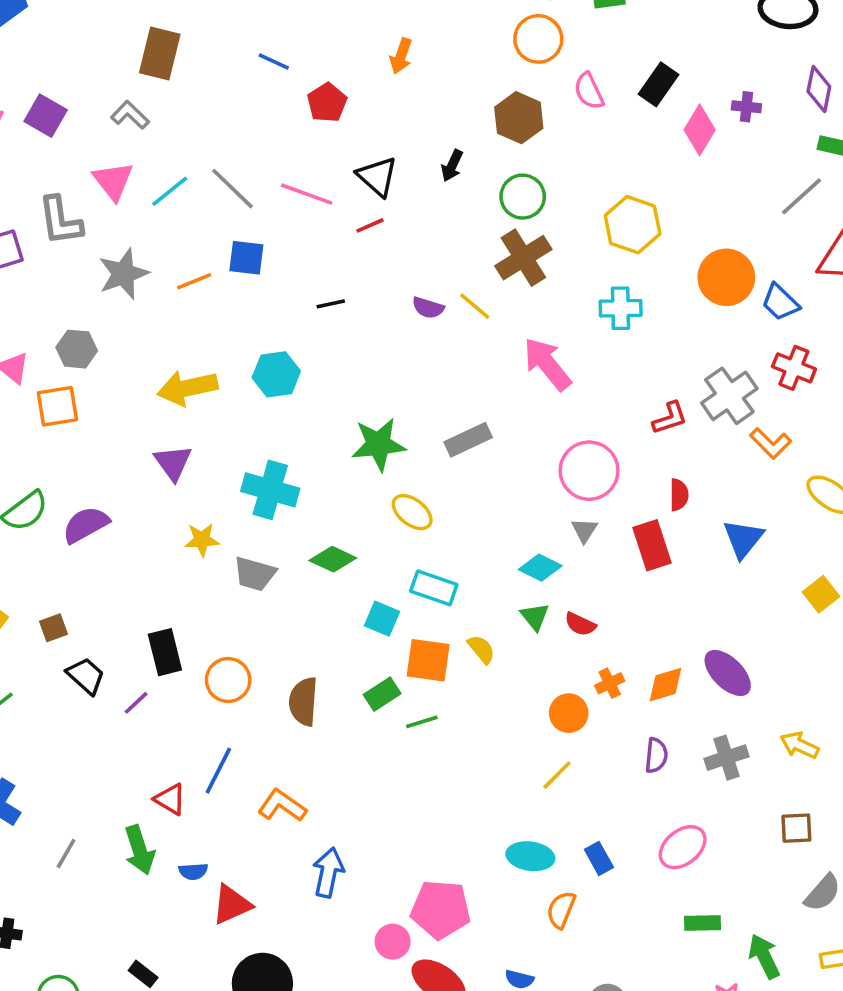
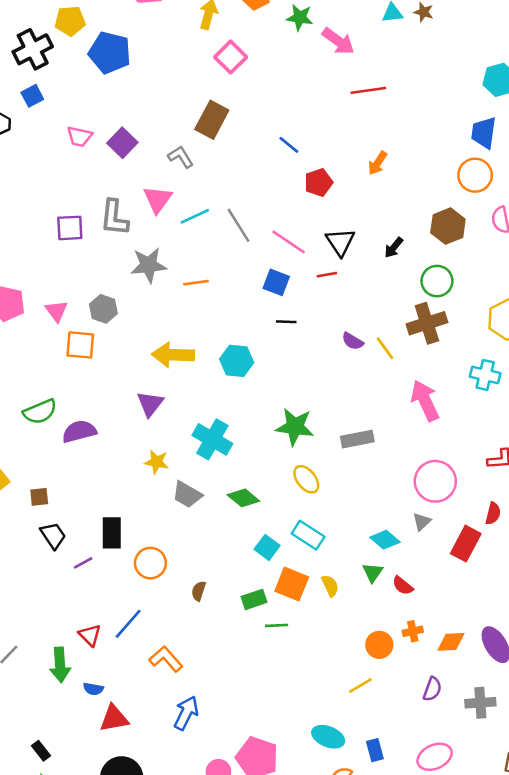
blue square: (246, 258) -> (276, 282), moved
red rectangle: (652, 545) -> (466, 544), turned 32
brown semicircle: (303, 702) -> (199, 591), size x0.6

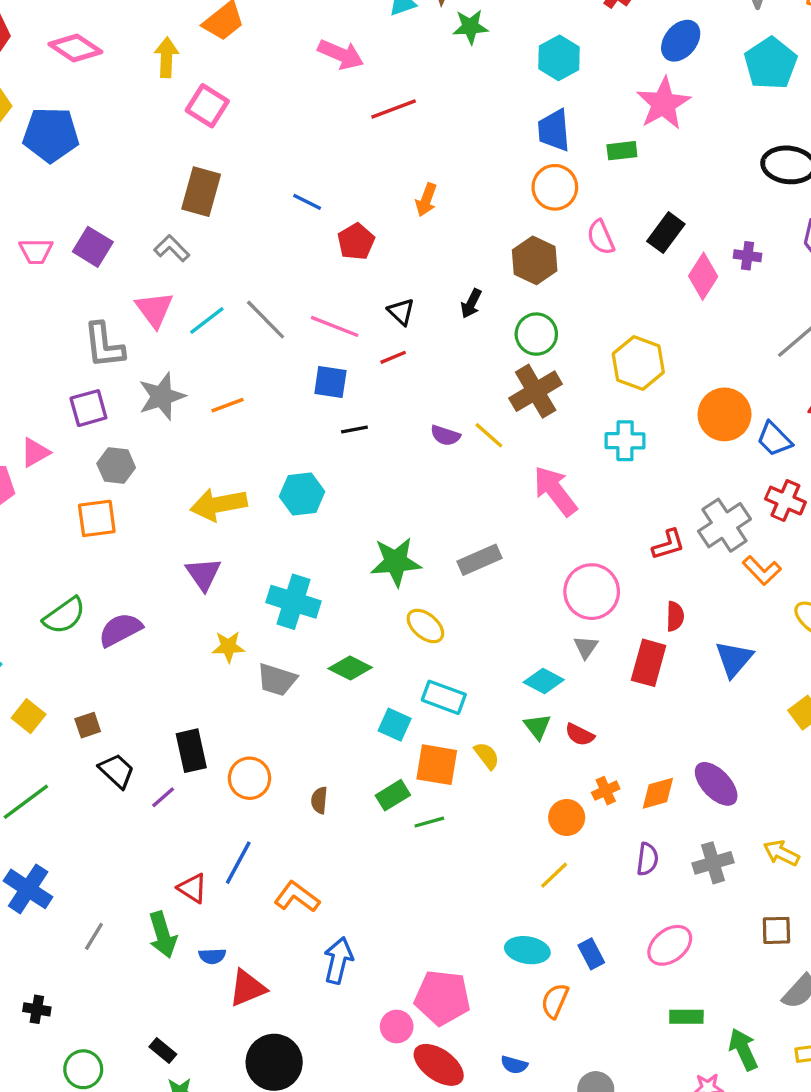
green star: (300, 17) -> (470, 27), moved
purple square: (70, 228) -> (88, 408), moved
black triangle: (340, 242) -> (401, 312), size x0.7
pink triangle: (56, 311) -> (35, 452), moved, turned 50

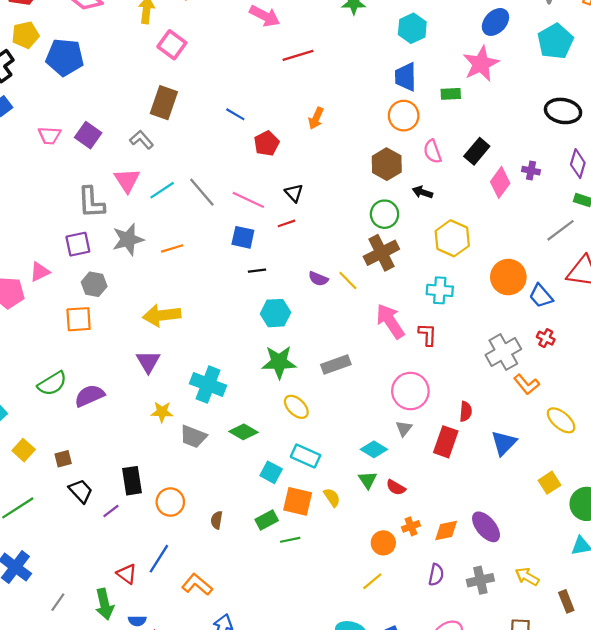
black arrow: (471, 303) -> (423, 192), moved, turned 78
cyan hexagon: (302, 494) -> (276, 313), moved
red cross: (785, 501) -> (546, 338), size x0.7
red L-shape: (668, 544) -> (427, 334), moved, turned -75

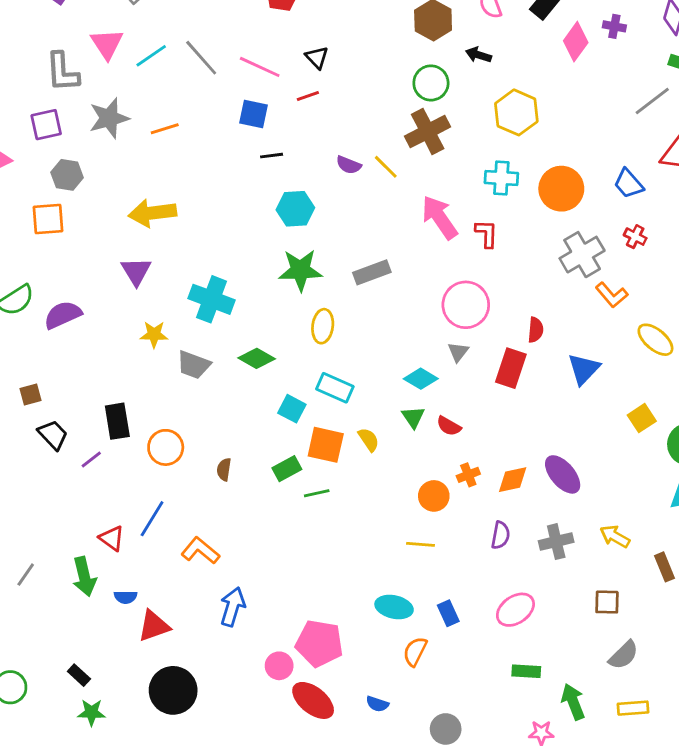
orange circle: (508, 277) -> (561, 189), moved
yellow ellipse: (296, 407) -> (323, 326), turned 55
yellow line: (372, 581) -> (420, 544), turned 45

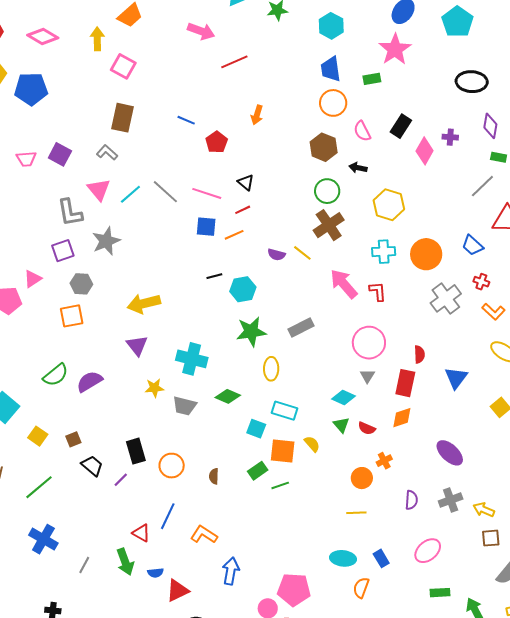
orange line: (165, 129) -> (234, 235), moved
black line: (272, 156) -> (214, 276), moved
orange L-shape: (612, 295) -> (493, 312), moved
orange diamond: (513, 480) -> (402, 418), moved
yellow arrow: (615, 536) -> (484, 510), moved

